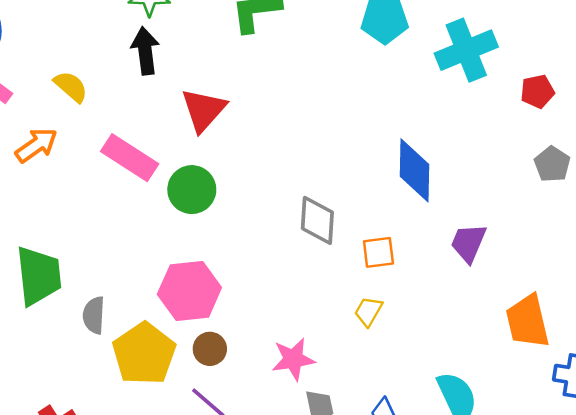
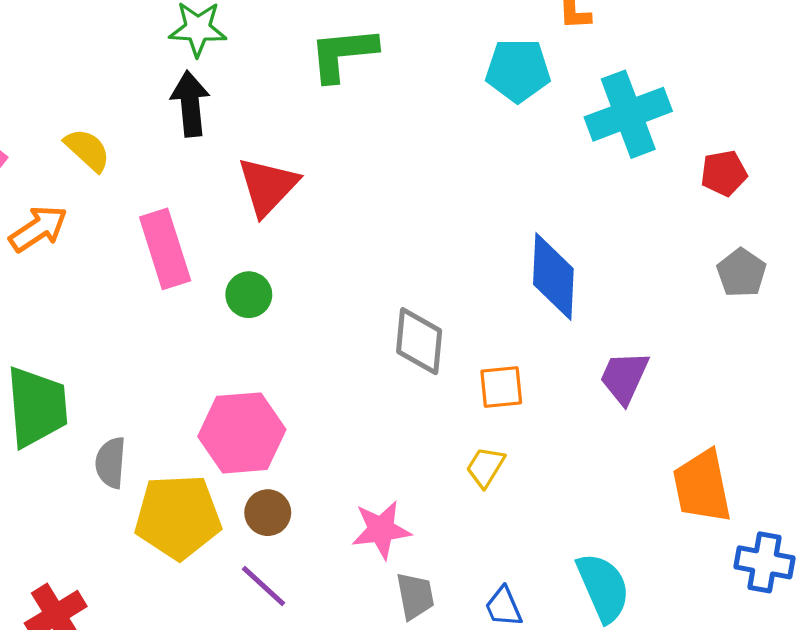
pink rectangle: (130, 158) -> (165, 249), turned 38
green circle: (192, 190) -> (249, 295), size x0.7
yellow pentagon: (144, 354) -> (178, 517), turned 30

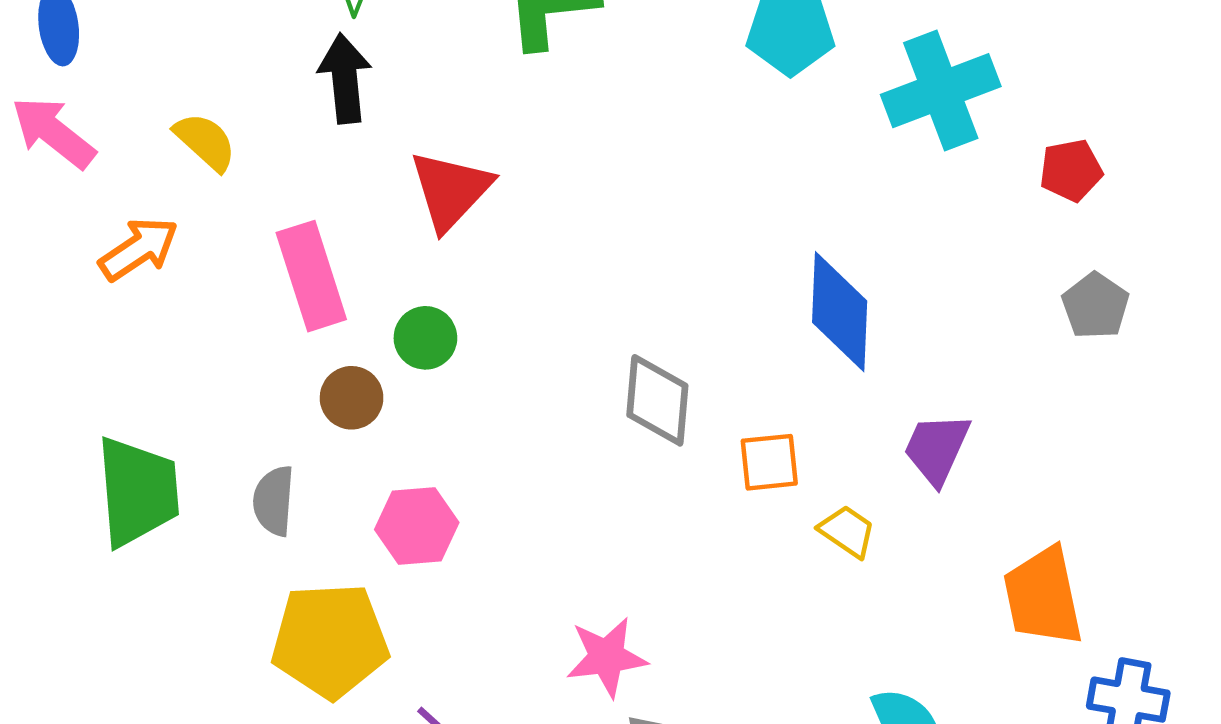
pink hexagon: (242, 433) -> (417, 526), size x0.7
gray semicircle: (111, 463) -> (274, 501), moved
yellow trapezoid: (485, 467) -> (847, 531), moved, turned 93
brown circle: (268, 513) -> (352, 398), moved

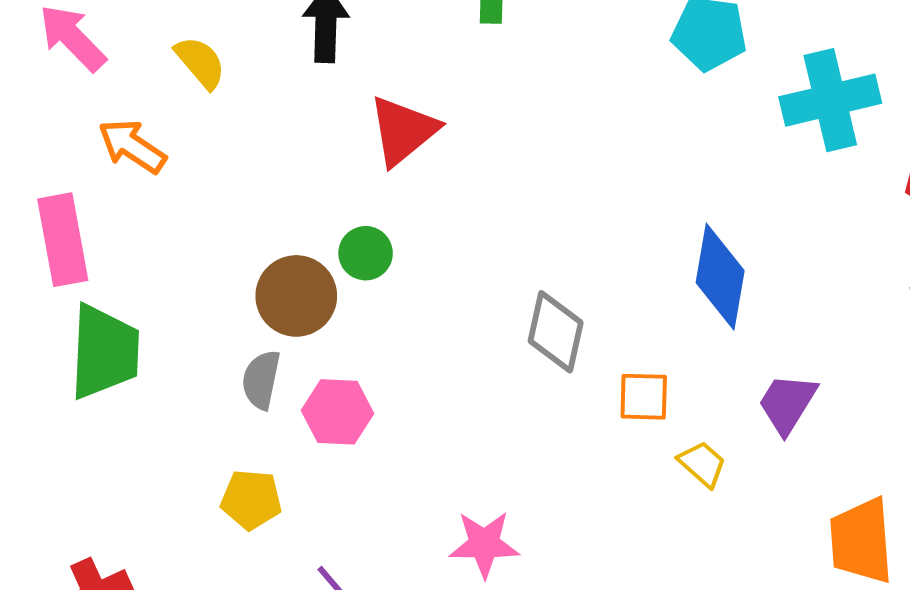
orange arrow: (139, 249) -> (132, 146), turned -120
pink rectangle: (311, 276) -> (63, 240), moved
brown circle: (352, 398) -> (296, 296), size x1.5
gray semicircle: (274, 501) -> (261, 380), moved
yellow pentagon: (330, 640) -> (251, 500), size x0.6

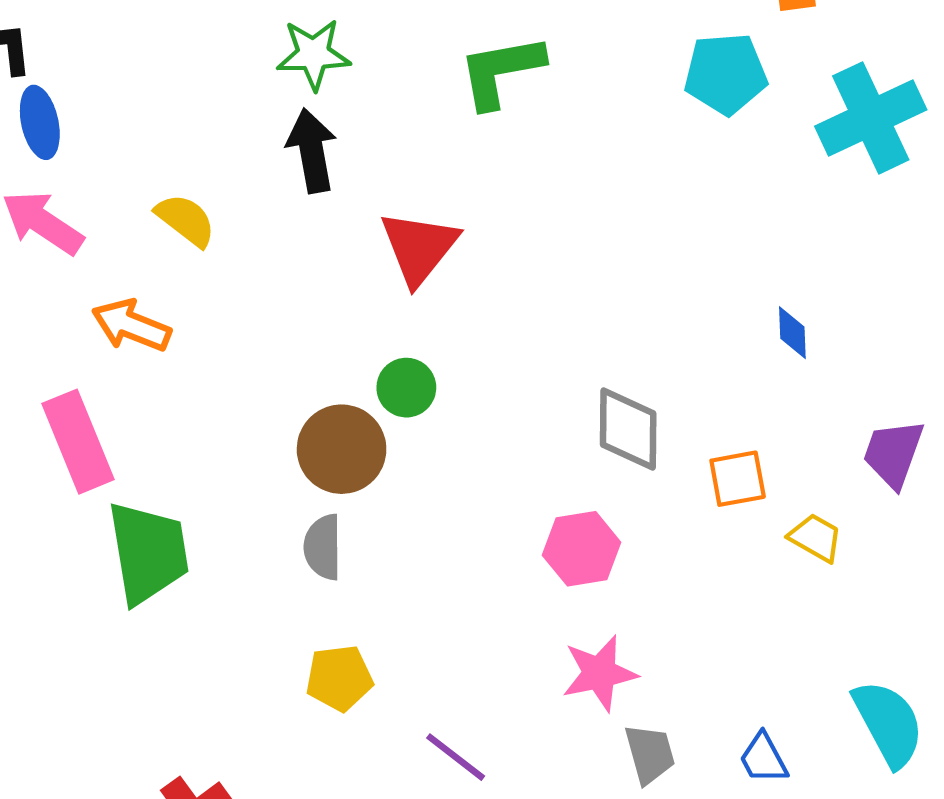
blue diamond: (720, 277) -> (792, 333), size x0.5
pink hexagon: (337, 412) -> (582, 549), moved

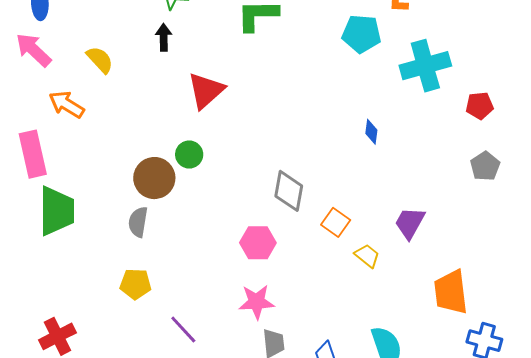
black arrow: (312, 151) -> (164, 37), size x0.7
blue diamond: (792, 333) -> (371, 132), moved
orange square: (738, 479) -> (336, 222), turned 36

